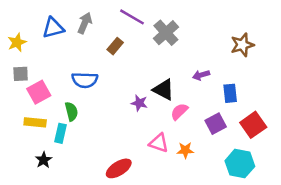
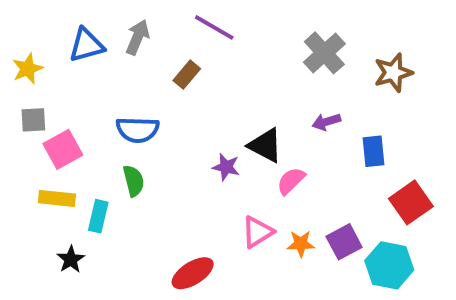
gray cross: (166, 33) -> (324, 53), moved
green semicircle: (71, 111) -> (134, 181), moved
purple square: (216, 124) -> (344, 242), moved
pink triangle: (159, 143) -> (257, 232), turned -50

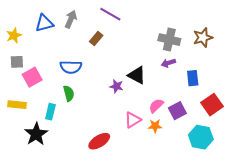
gray cross: (324, 53) -> (169, 40), moved, turned -35
pink semicircle: (291, 181) -> (156, 106), moved
yellow rectangle: (57, 198) -> (17, 105), moved
purple square: (344, 242) -> (177, 111), moved
black star: (71, 259) -> (36, 134), size x1.6

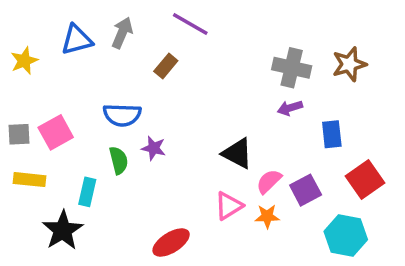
gray square: (17, 62) -> (19, 134), moved
black triangle: (137, 75) -> (237, 153), moved
purple star: (116, 86) -> (154, 148), moved

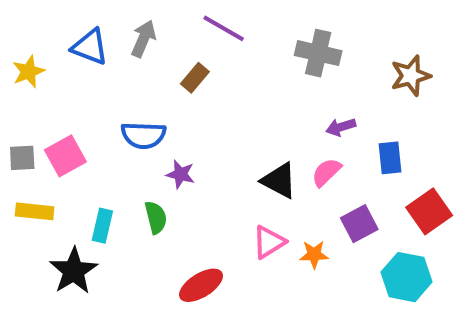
blue triangle: (77, 40) -> (90, 47), turned 36
gray cross: (292, 68) -> (318, 53), moved
green semicircle: (119, 160) -> (156, 217), moved
pink semicircle: (269, 181) -> (326, 172), moved

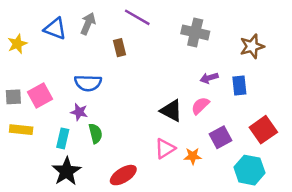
brown rectangle: (195, 78) -> (119, 48), turned -54
blue rectangle: (390, 158) -> (239, 85), moved
purple star: (180, 174) -> (79, 112), moved
black star: (74, 271) -> (66, 171), moved

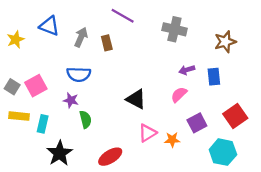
gray arrow: (88, 24) -> (81, 37), moved
gray square: (13, 97) -> (12, 87), turned 35
black triangle: (171, 111) -> (136, 99), moved
cyan rectangle: (63, 138) -> (43, 124), moved

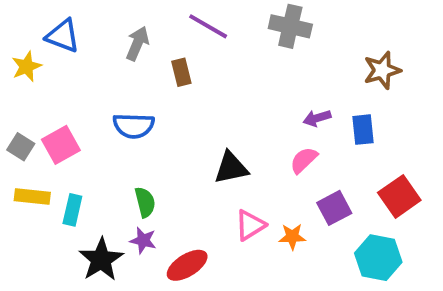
blue triangle: (49, 26) -> (63, 36), moved
gray cross: (174, 29) -> (290, 26), moved
gray arrow: (81, 37) -> (137, 44), moved
black triangle: (136, 99) -> (231, 168), turned -40
purple star: (71, 100) -> (143, 240), moved

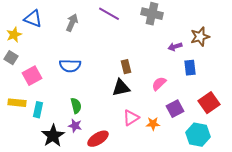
brown rectangle: (181, 72) -> (126, 67), moved
purple arrow: (317, 118) -> (175, 47), moved
gray square: (21, 147) -> (11, 58), moved

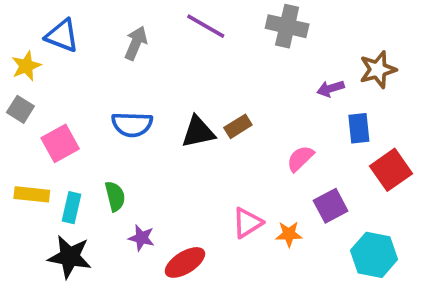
brown rectangle: (126, 67) -> (238, 126), turned 72
black triangle: (121, 88) -> (198, 132), moved
red square: (209, 103) -> (391, 170), moved
green semicircle: (76, 106) -> (115, 196), moved
black star: (53, 136) -> (70, 257), moved, turned -30

